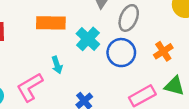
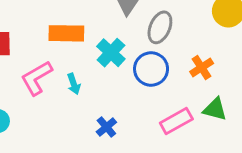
pink L-shape: (30, 87) -> (37, 78), moved

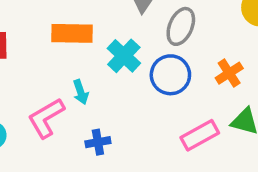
pink L-shape: (37, 78) -> (46, 118), moved
blue cross: (106, 127) -> (98, 142), moved, turned 30

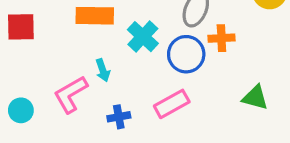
orange cross: (229, 73) -> (221, 38), moved, turned 30
pink rectangle: (200, 135) -> (172, 104), moved

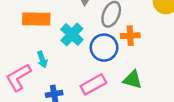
green triangle: (255, 98) -> (133, 80), moved

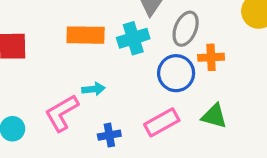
cyan cross: (72, 34) -> (133, 38), moved, turned 30
cyan arrow: (42, 59) -> (93, 89), turned -77

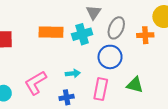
orange cross: (211, 57) -> (145, 35), moved
cyan arrow: (93, 89) -> (73, 73), moved
pink rectangle: (162, 122) -> (101, 89), turned -50

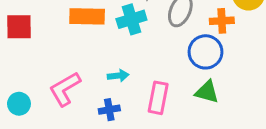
blue circle: (110, 57) -> (206, 52), moved

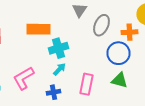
cyan cross: (131, 19) -> (58, 48), moved
cyan arrow: (118, 76) -> (60, 69), turned -40

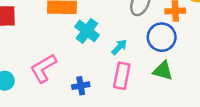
cyan cross: (58, 48) -> (87, 31), turned -36
cyan arrow: (60, 69) -> (119, 47), moved

